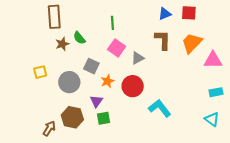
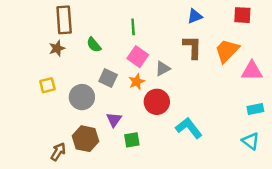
red square: (189, 13) -> (242, 15), moved
brown star: (62, 44) -> (57, 48), moved
orange star: (107, 81) -> (137, 82), moved
green square: (103, 118) -> (132, 140), moved

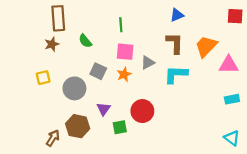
red square: (242, 15) -> (235, 16), moved
pink square: (138, 57) -> (125, 52), turned -30
red circle: (157, 102) -> (142, 111), moved
cyan L-shape: (189, 128) -> (176, 74), moved, turned -50
cyan triangle: (251, 141) -> (232, 138), moved

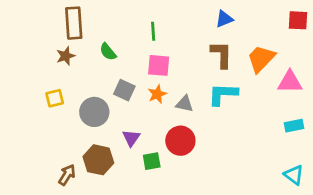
gray triangle: (148, 63) -> (185, 104), moved, turned 40

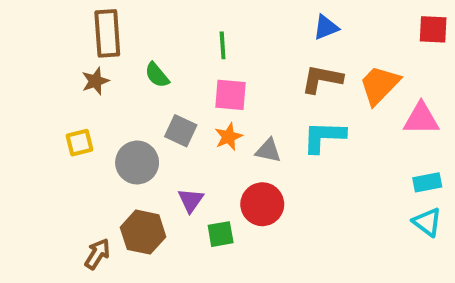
brown L-shape: (221, 55) -> (322, 79), turned -80
cyan triangle: (294, 175) -> (427, 222), moved

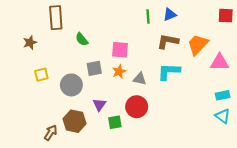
green line: (223, 45) -> (148, 17), moved
brown star: (95, 81) -> (30, 42), moved
gray square: (181, 131) -> (94, 68), turned -35

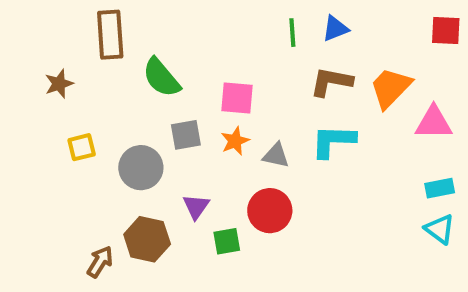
green semicircle: (82, 39) -> (161, 78), size x1.5

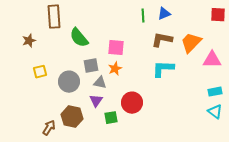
gray triangle: (276, 155) -> (100, 83), moved

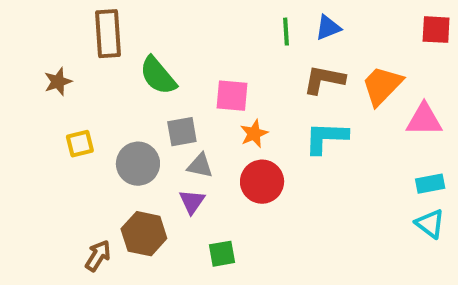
orange star: (115, 69) -> (254, 134), moved
red circle: (132, 103) -> (262, 182), moved
green square: (111, 118) -> (222, 254), moved

